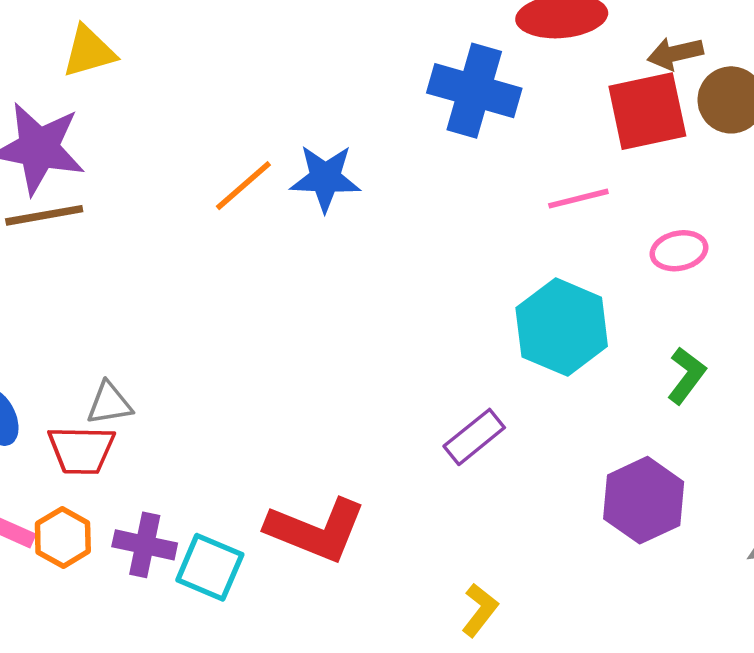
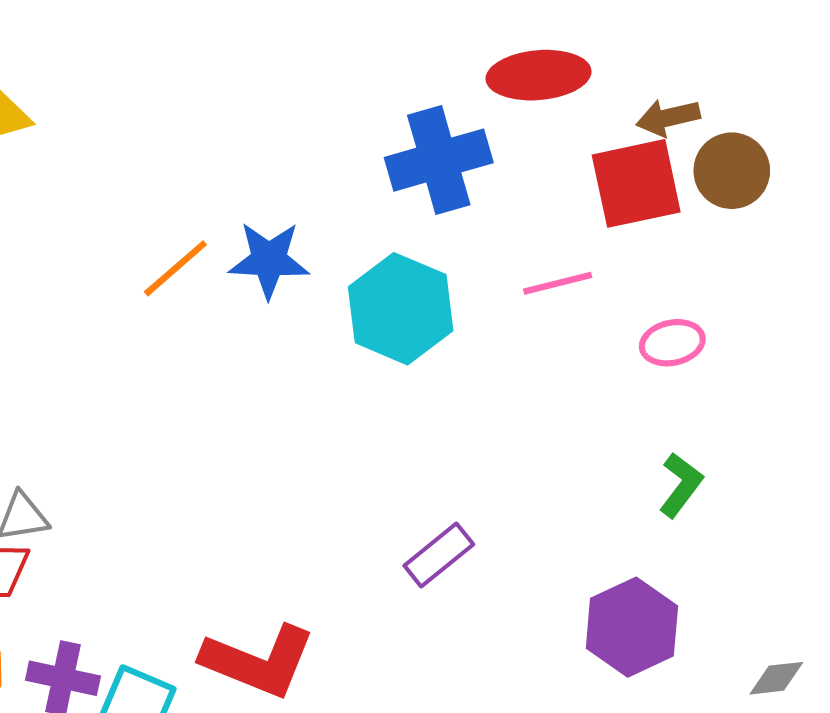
blue cross: (474, 91) -> (439, 160), turned -32
cyan hexagon: (562, 327) -> (401, 309), moved

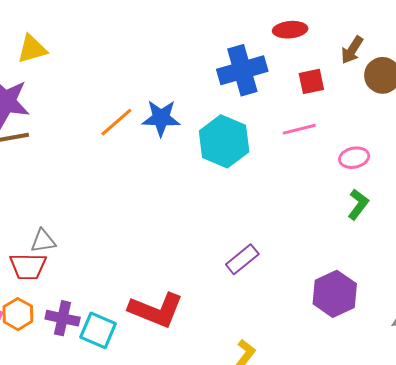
red ellipse: (539, 75) -> (290, 30), size x0.7
brown arrow: (668, 118) -> (352, 50), turned -44
red square: (636, 183) -> (311, 81), moved, size x0.6
green L-shape: (681, 485) -> (358, 204), moved

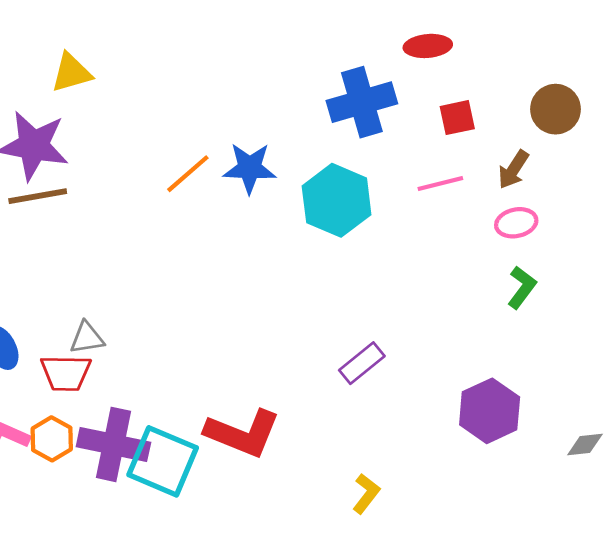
brown arrow: (352, 50) -> (513, 169), moved
purple cross: (63, 318) -> (113, 444), size x1.5
cyan square: (98, 330) -> (163, 461), size x1.4

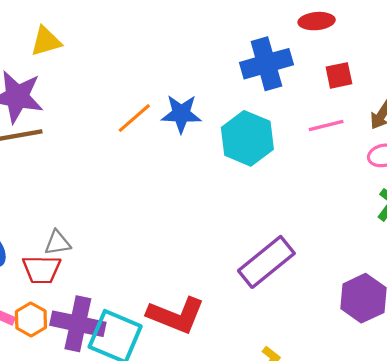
purple rectangle: (362, 363) -> (266, 262), size x1.6

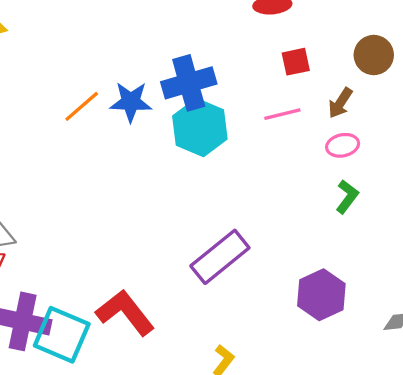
blue cross: (266, 64) -> (189, 83), moved
red L-shape: (176, 315) -> (125, 313), turned -150

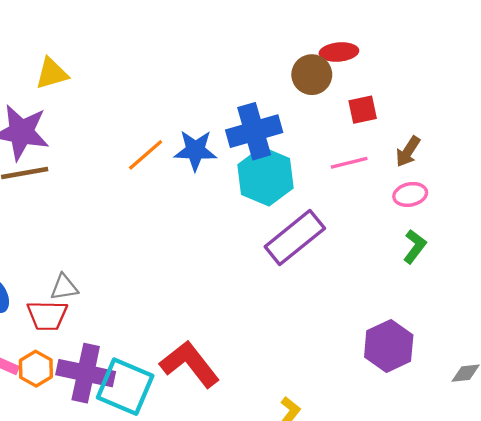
brown circle: (374, 55) -> (312, 75), moved
purple rectangle: (220, 257) -> (295, 237), moved

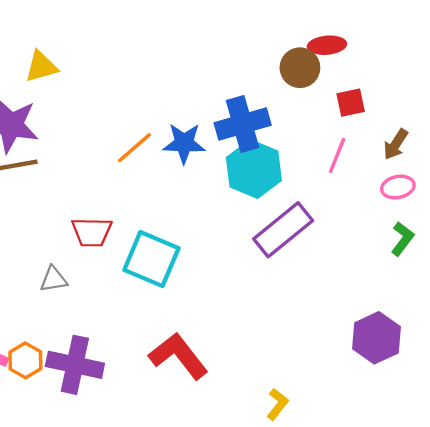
pink line: (349, 163) -> (337, 156), turned -54
red trapezoid: (47, 315) -> (92, 232), moved
cyan square: (125, 387) -> (151, 259), moved

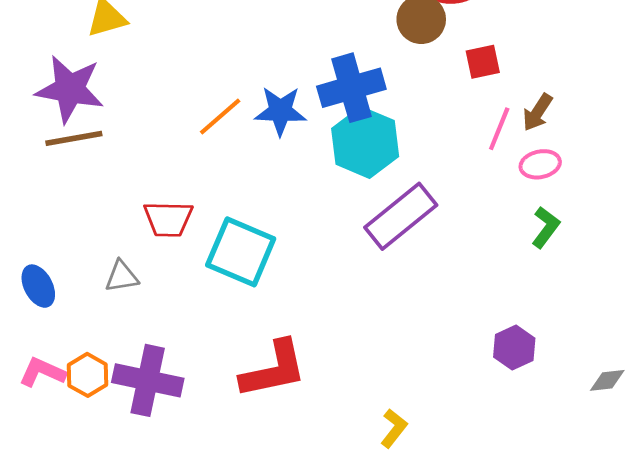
pink line: (337, 156) -> (499, 129), moved
purple hexagon: (376, 338) -> (514, 348), size x0.7
red L-shape: (178, 356) -> (274, 369), turned 116

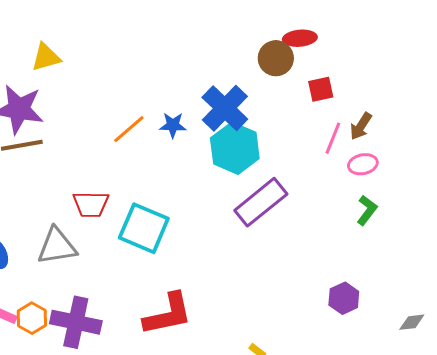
blue cross: (351, 88) -> (225, 108), turned -30
blue star: (280, 111) -> (173, 125), size x0.7
gray triangle: (122, 276) -> (57, 246), size x1.6

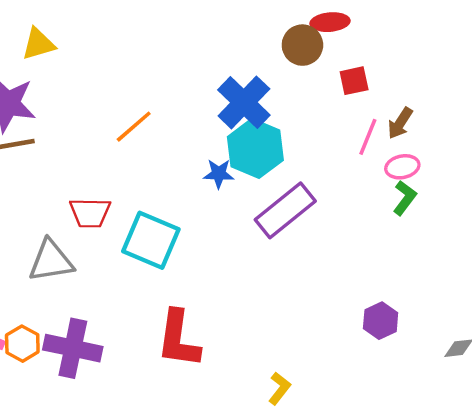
blue star: (173, 125) -> (219, 174), moved
green L-shape: (367, 210) -> (405, 198), moved
red L-shape: (168, 314) -> (178, 339), turned 110

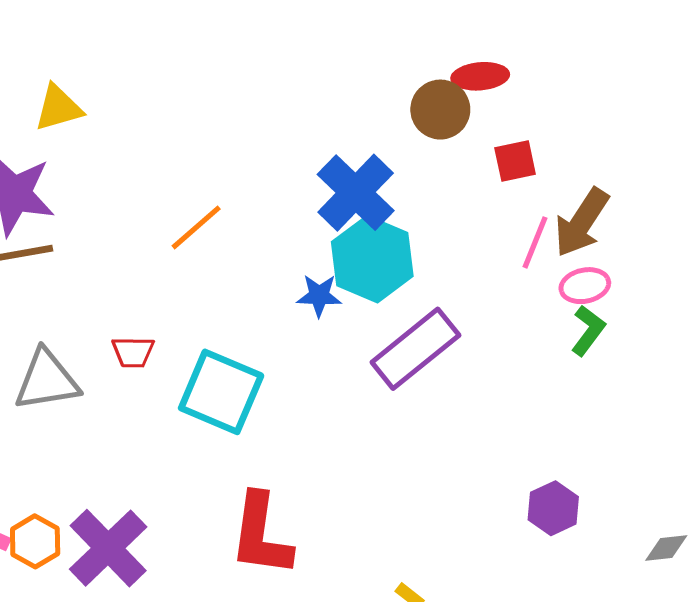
brown arrow: (400, 123) -> (582, 222), size x1.5
red trapezoid: (90, 213) -> (133, 352), size x0.7
gray triangle: (51, 261) -> (47, 380), moved
purple cross: (73, 348) -> (108, 548), turned 34

